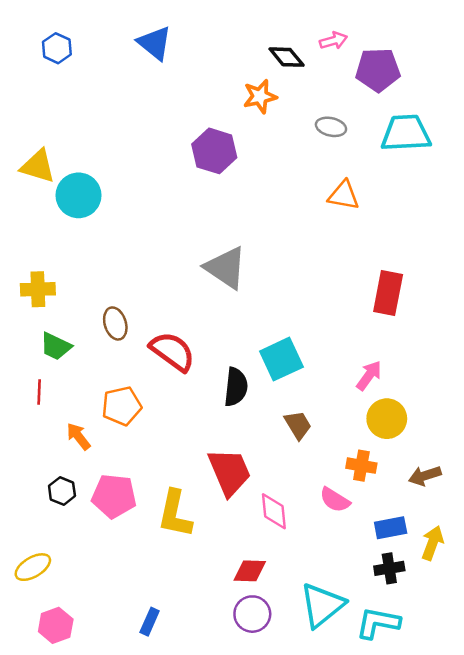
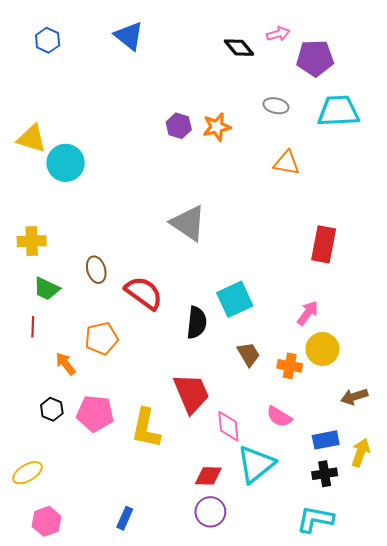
orange star: (260, 96) -> (217, 127), moved
purple hexagon: (214, 151) -> (179, 126), size x0.7
orange cross: (361, 466) -> (290, 366), moved
cyan triangle: (322, 605) -> (256, 464), moved

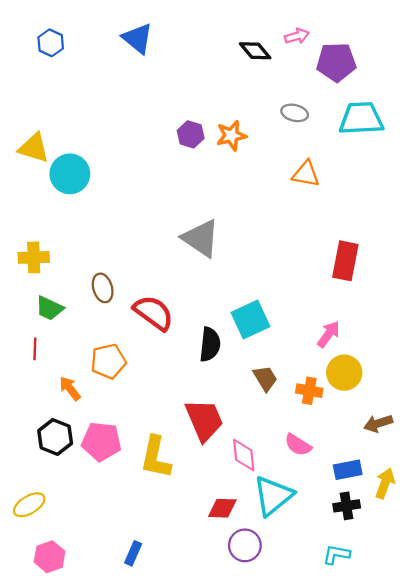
black hexagon: (52, 409) -> (55, 437), size x1.4
purple circle: (210, 512) -> (245, 545), moved
cyan L-shape: (315, 519) -> (336, 554), size x0.7

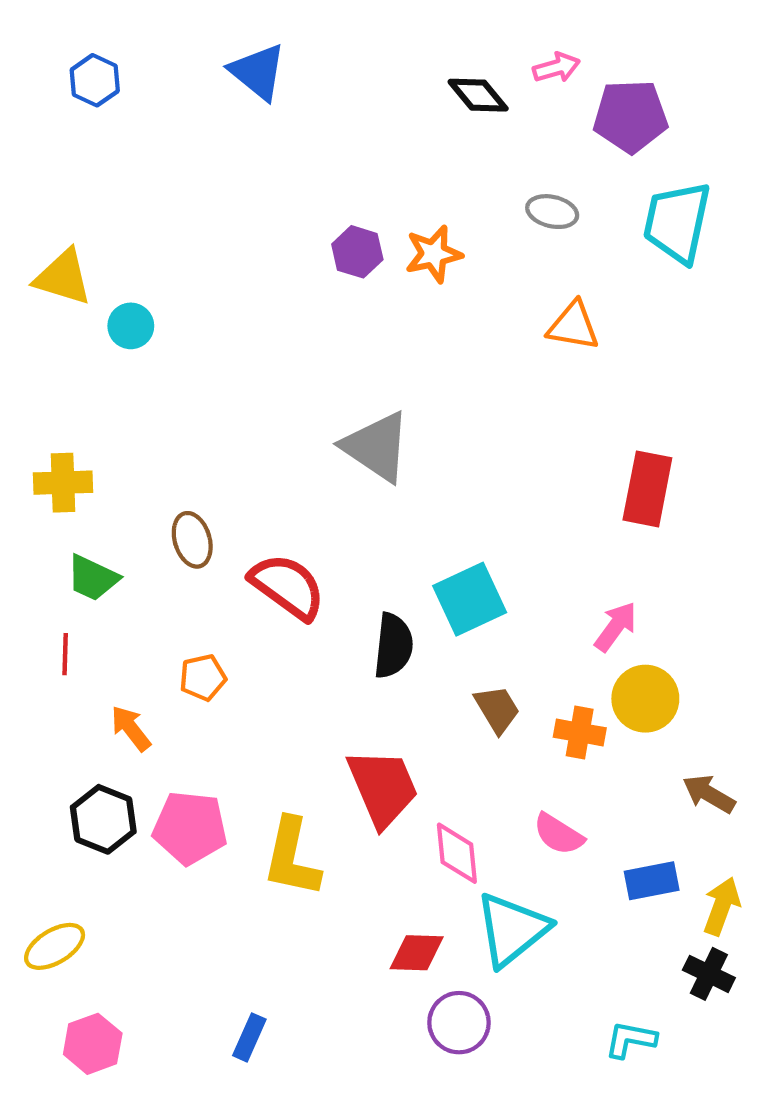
cyan trapezoid: (361, 119) -> (677, 222), turned -75
cyan circle: (70, 174) -> (131, 326), size x0.6
orange pentagon: (108, 361) -> (203, 677), size x0.7
brown arrow: (378, 423) -> (709, 794), turned 48
black cross: (347, 506) -> (709, 974), moved, turned 35

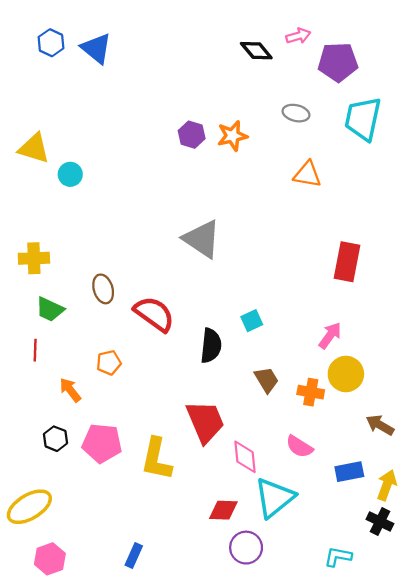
blue triangle: (258, 72) -> (96, 48), moved
cyan square: (470, 599) -> (252, 321), size x0.6
black hexagon: (103, 819) -> (55, 439), size x0.7
yellow ellipse: (55, 946) -> (29, 507), size x1.4

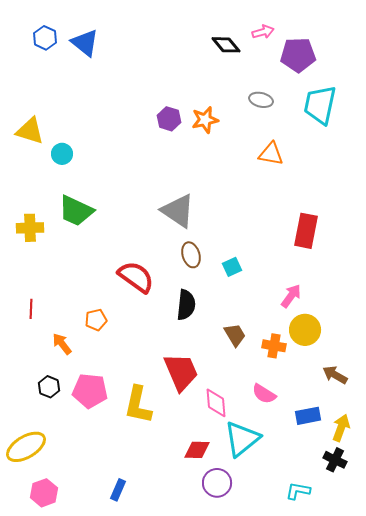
brown ellipse: (103, 289) -> (191, 255), moved
green trapezoid: (50, 309) -> (76, 211), moved, size x1.4
cyan square: (252, 321) -> (232, 267), moved

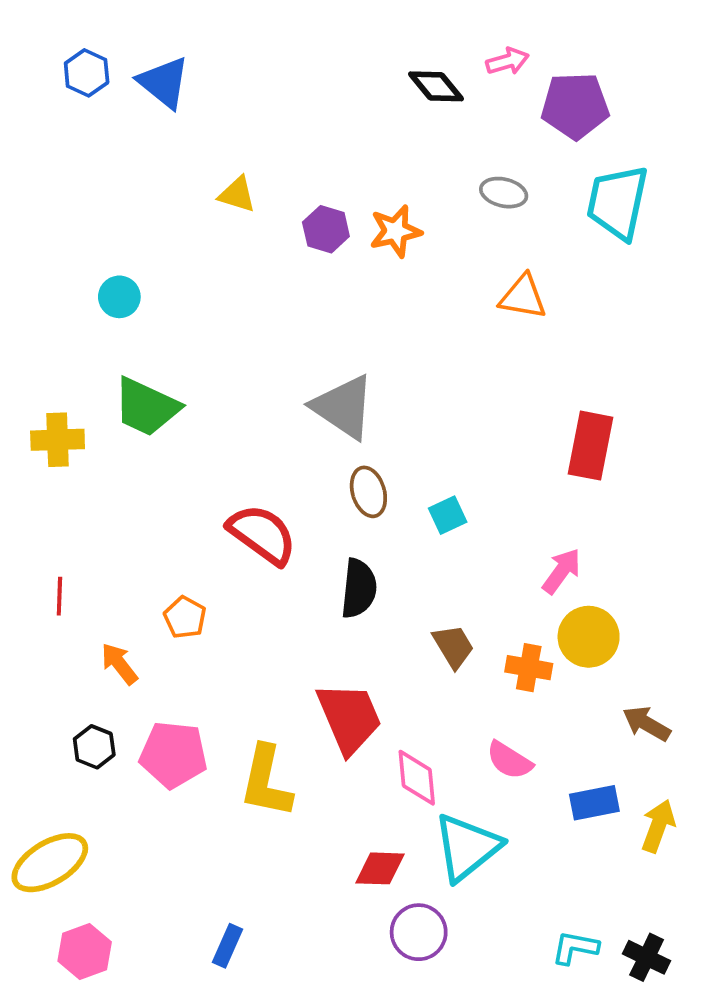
yellow triangle: (30, 131) -> (237, 195), moved, size x0.7
orange pentagon: (96, 320) -> (185, 617), turned -30
black cross: (335, 460) -> (647, 957), moved

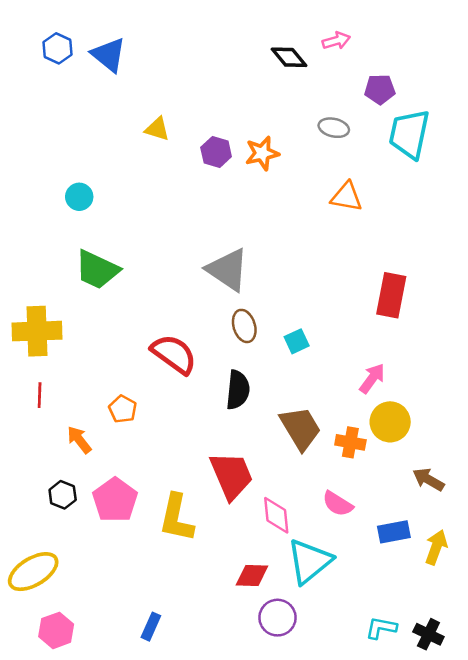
purple pentagon: (575, 106) -> (380, 89), moved, size x0.7
yellow cross: (58, 440) -> (37, 331), moved, size x1.4
brown trapezoid: (453, 646) -> (301, 428), size x1.5
pink pentagon: (173, 755) -> (115, 500), turned 30

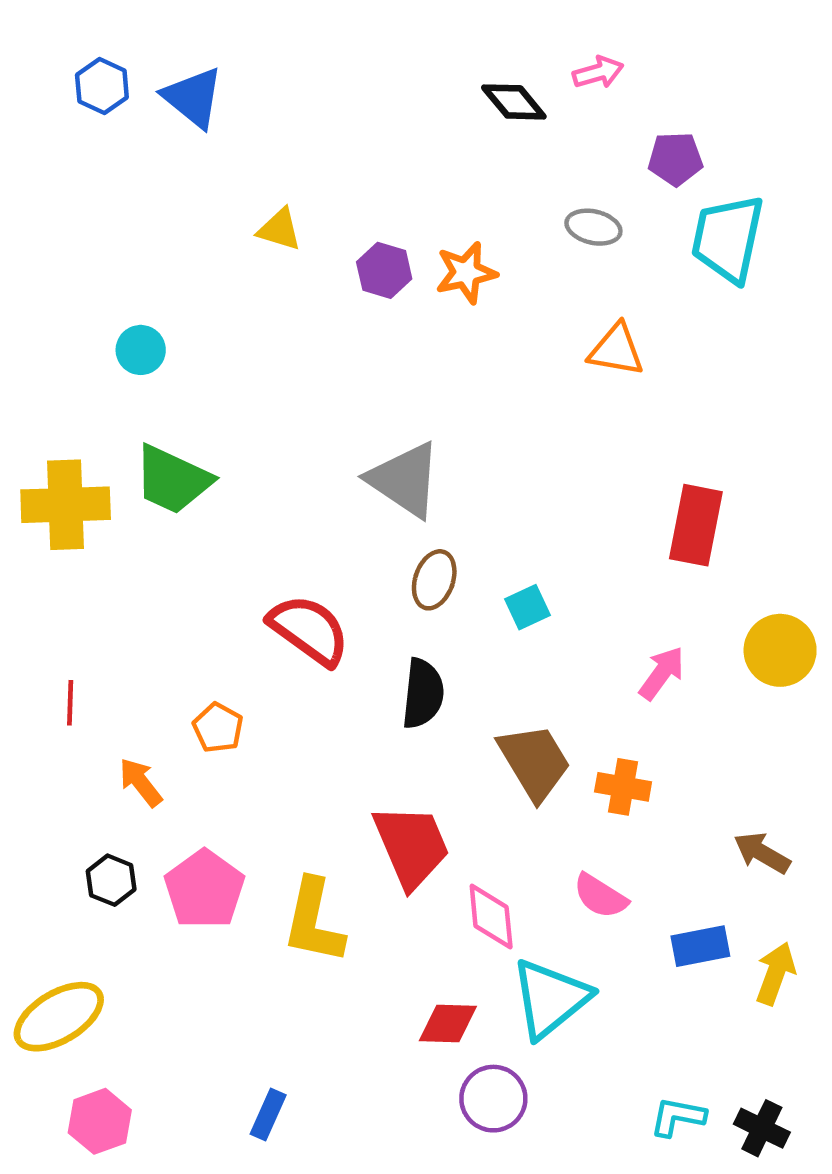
brown ellipse: (244, 326) -> (434, 580), turned 36
yellow cross: (37, 331) -> (66, 505), moved
yellow circle: (390, 422) -> (780, 650), moved

